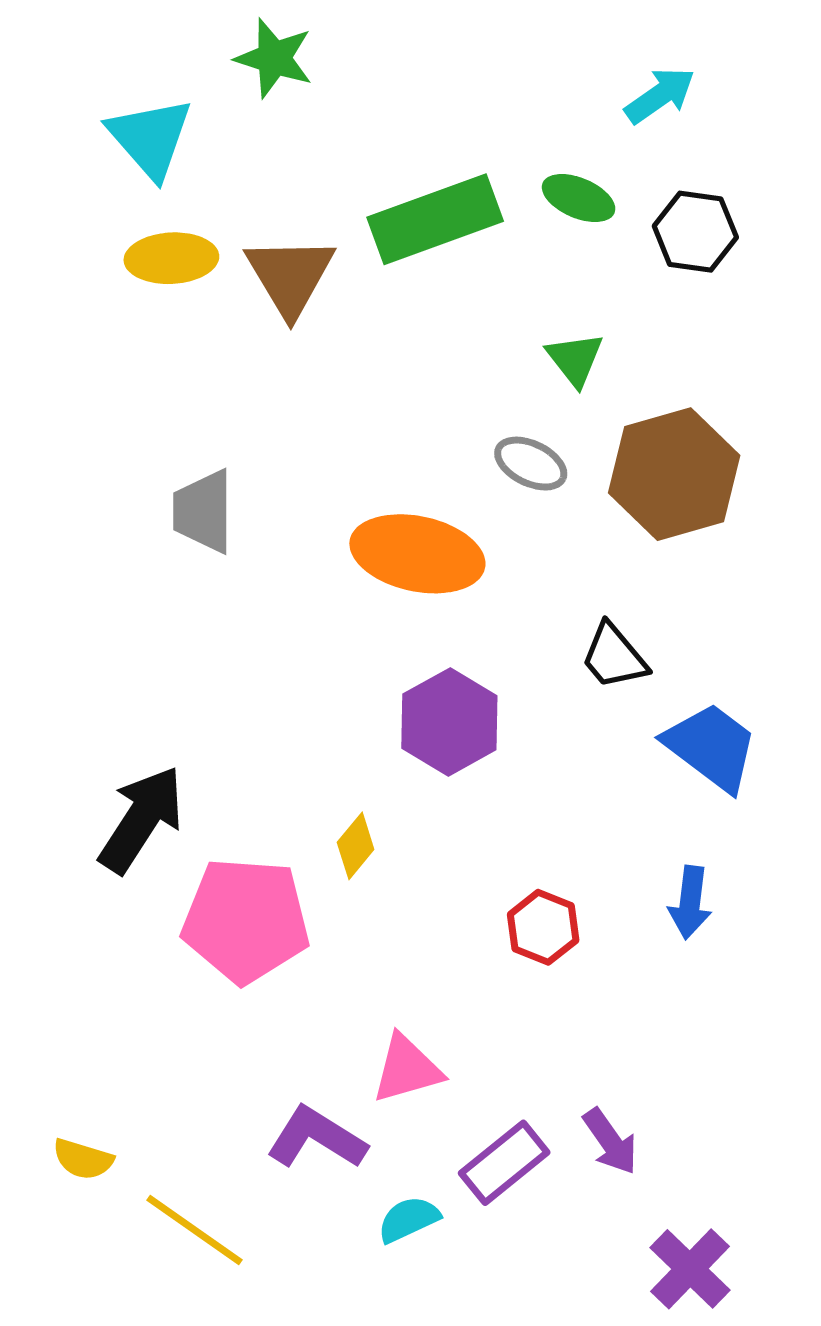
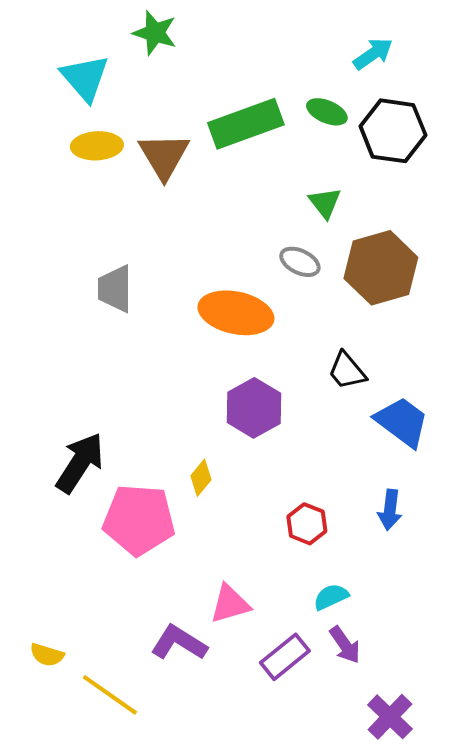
black hexagon: (695, 232) -> (393, 131), size x1.4
cyan semicircle: (409, 1219) -> (331, 597), moved

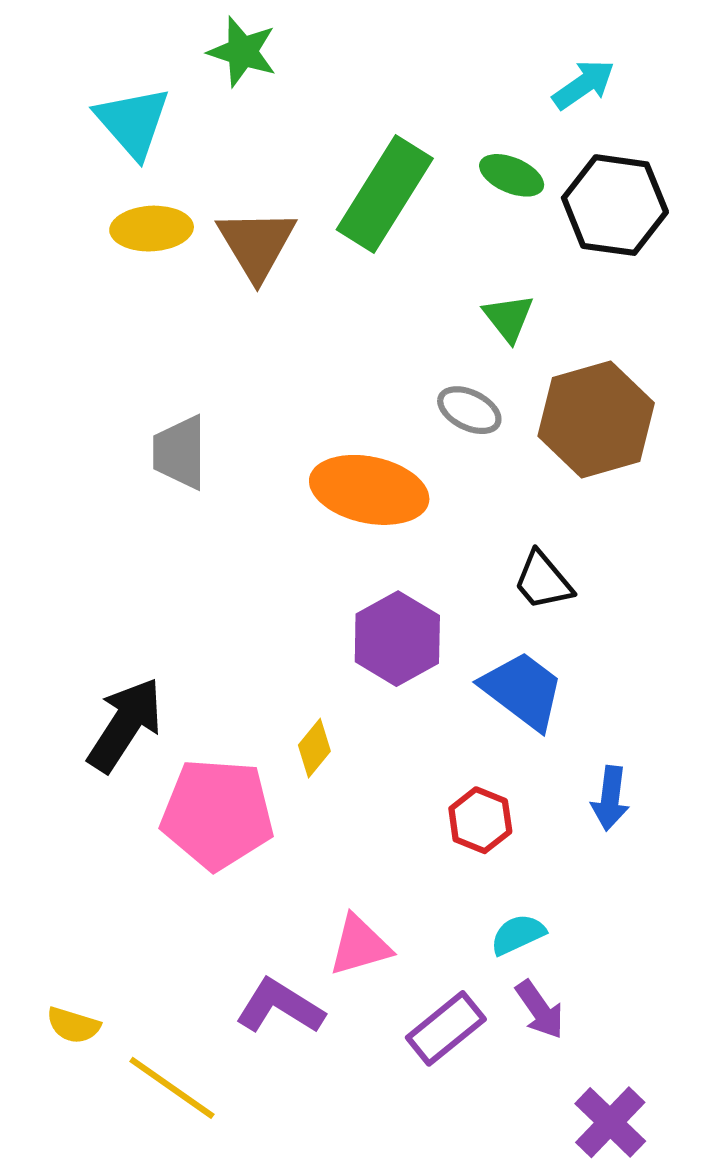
green rectangle: (246, 124) -> (385, 194), turned -38
blue trapezoid: (402, 422) -> (523, 690), moved

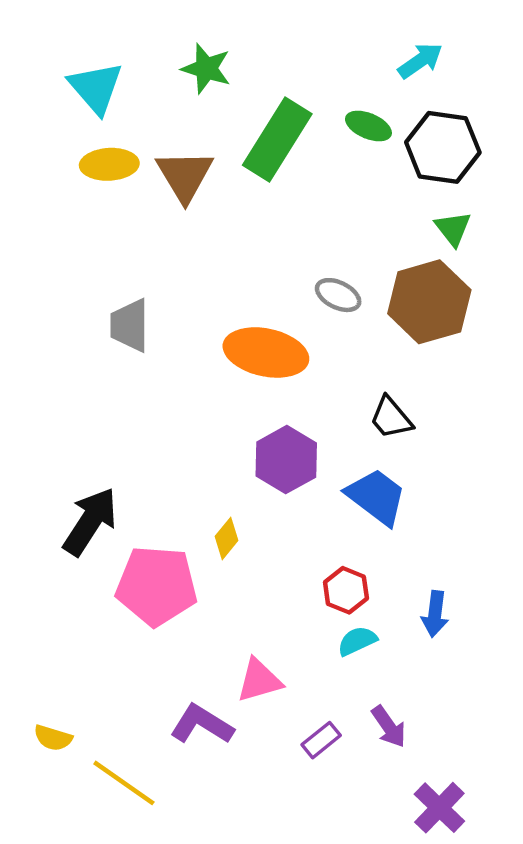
green star: (242, 52) -> (206, 69), moved
green triangle: (508, 318) -> (453, 229), moved
blue arrow: (610, 798) -> (435, 614), moved
cyan semicircle: (518, 934) -> (357, 641), moved
purple rectangle: (446, 1028) -> (321, 740), size x0.7

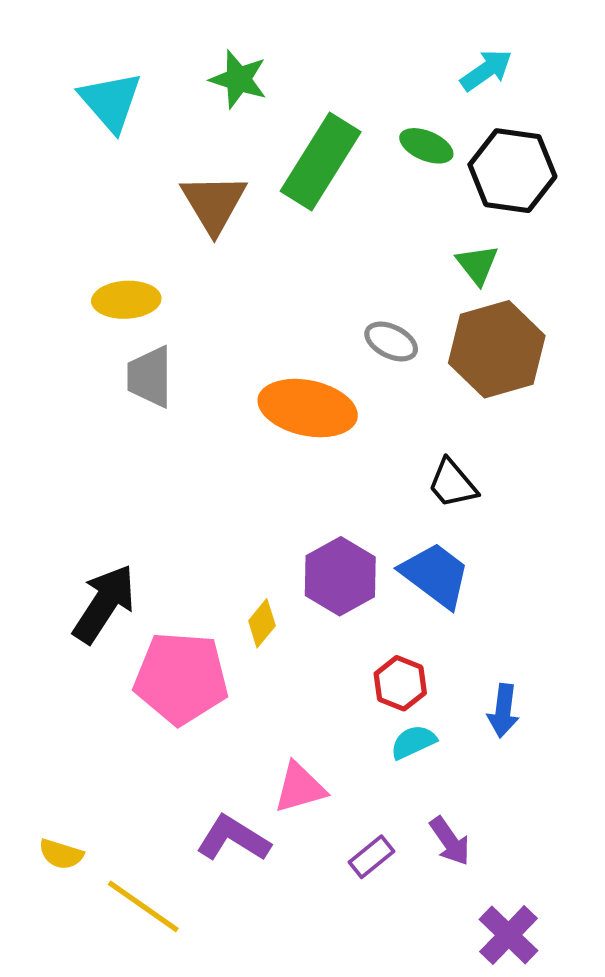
yellow ellipse: (109, 164) -> (126, 300), moved
green triangle: (453, 229) -> (477, 265), moved
purple hexagon: (286, 460) -> (340, 576), moved

